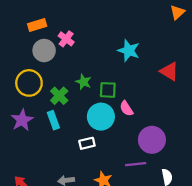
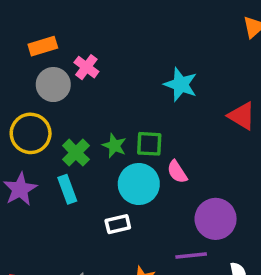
green star: (83, 82) -> (114, 146), moved

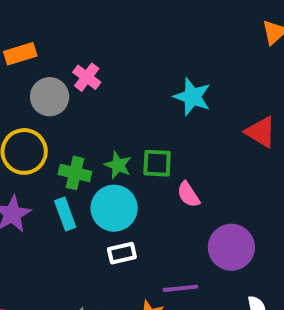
orange rectangle: (43, 46) -> (20, 54), moved
green cross: (76, 153) -> (75, 173), turned -32
cyan circle: (139, 184) -> (114, 208), moved
purple line: (191, 256) -> (181, 288), moved

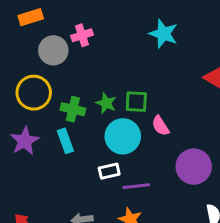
pink cross: (87, 77) -> (82, 35), turned 35
cyan star: (192, 97) -> (163, 34), moved
cyan circle: (114, 208) -> (123, 136), moved
purple line: (181, 288) -> (136, 186), moved

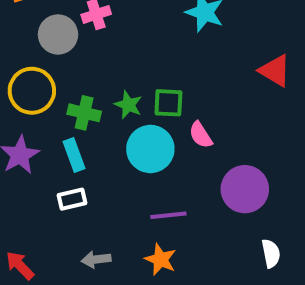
white rectangle: (109, 171) -> (72, 199), moved

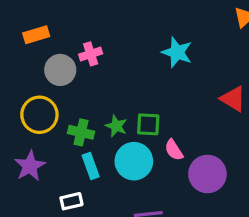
cyan rectangle: (74, 155) -> (91, 166), moved
purple circle: (245, 189) -> (207, 174), moved

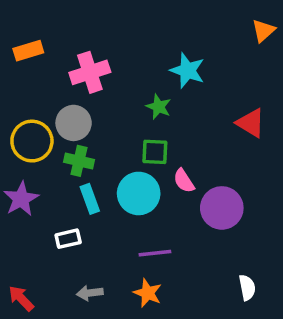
pink cross: (91, 54) -> (90, 72), size x1.5
gray circle: (60, 70) -> (74, 123), moved
green star: (116, 126) -> (159, 107), moved

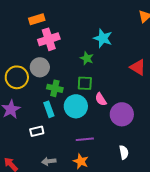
orange rectangle: (28, 51) -> (37, 19), moved
green cross: (79, 161) -> (55, 88), moved
white semicircle: (247, 288) -> (124, 152), moved

